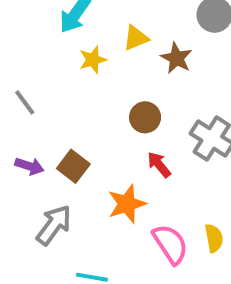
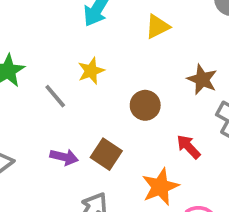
brown star: (176, 58) -> (202, 79), moved
yellow star: (93, 60) -> (91, 71), moved
brown circle: (145, 117) -> (145, 105), moved

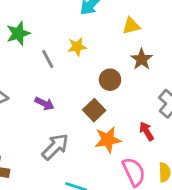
brown star: (202, 79) -> (142, 59), moved
red arrow: (189, 147) -> (147, 131), moved
brown square: (106, 154) -> (94, 110), moved

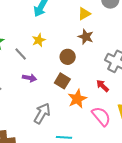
yellow triangle: (131, 26) -> (84, 14), moved
purple arrow: (44, 103) -> (29, 78), moved

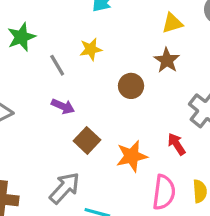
brown square: (62, 81) -> (87, 140), moved
gray arrow: (42, 113) -> (65, 188), moved
pink semicircle: (101, 116) -> (164, 192), turned 35

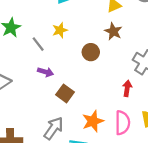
red arrow: (177, 144) -> (127, 88), turned 49
orange star: (132, 156) -> (93, 121), moved

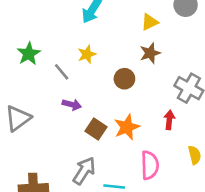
brown star: (113, 31) -> (150, 53), turned 30
orange star: (93, 121) -> (127, 127), moved
pink semicircle: (122, 123) -> (150, 165), moved

